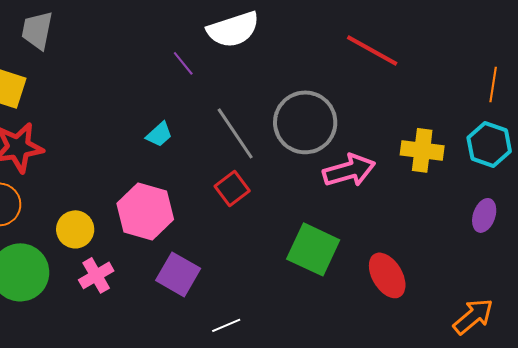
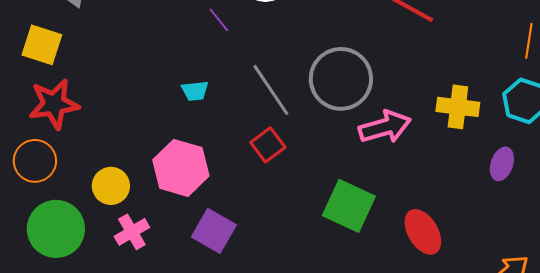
cyan trapezoid: (159, 134) -> (195, 91), turned 36
purple ellipse: (484, 215) -> (502, 164), moved

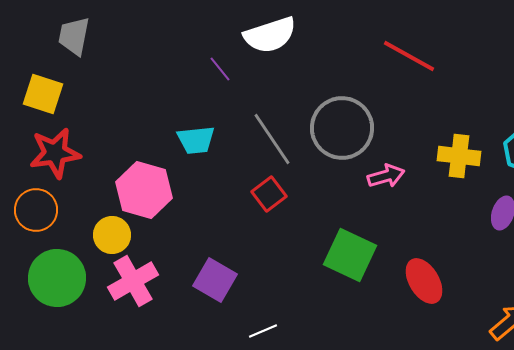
cyan trapezoid: (195, 91) -> (196, 140), size x1.4
pink arrow: (385, 127) -> (386, 176), size x0.7
pink hexagon: (181, 168) -> (144, 190), moved
pink cross: (132, 232) -> (133, 281), size x1.4

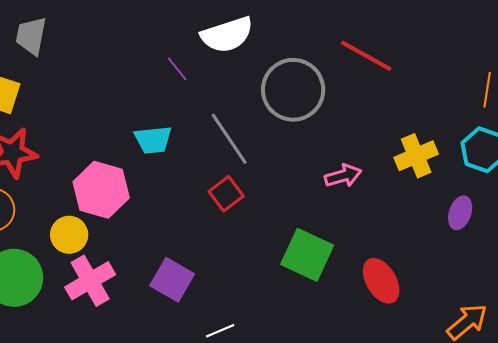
gray circle: (342, 128) -> (293, 90), moved
yellow cross: (459, 156) -> (416, 156), turned -30

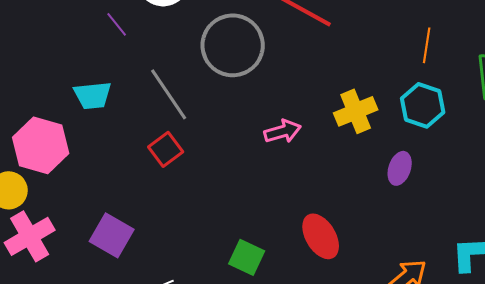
green square: (307, 255) -> (247, 257), moved, size x0.7

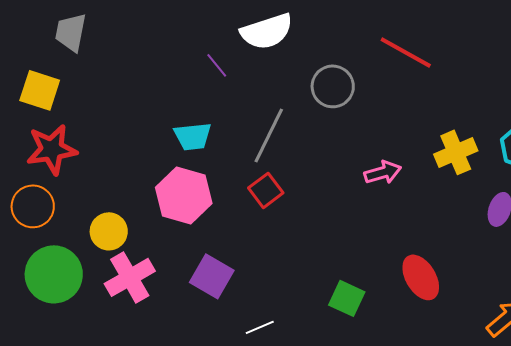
gray circle: (233, 45) -> (333, 86), size x0.7
gray line: (169, 94) -> (269, 135), turned 60
pink hexagon: (41, 145) -> (184, 195), moved

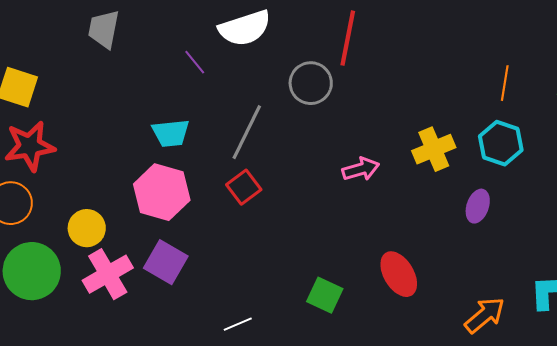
gray trapezoid: (71, 32) -> (104, 29), moved
red line: (406, 52) -> (348, 38), moved, turned 72
purple square: (212, 276) -> (166, 262), moved

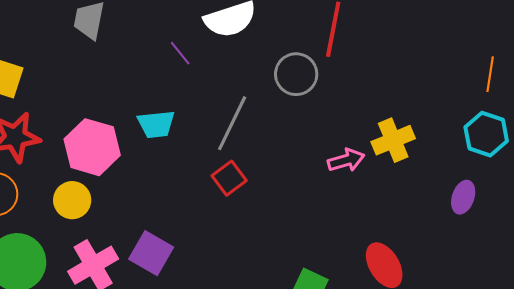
yellow cross: (434, 149) -> (393, 140), moved
pink hexagon: (162, 192) -> (92, 147), moved
yellow circle: (87, 228) -> (72, 200), moved

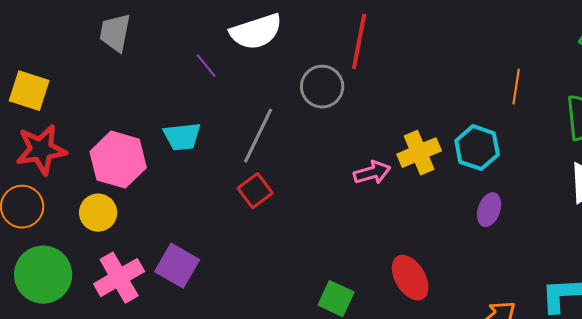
cyan hexagon: (486, 134) -> (477, 148), moved

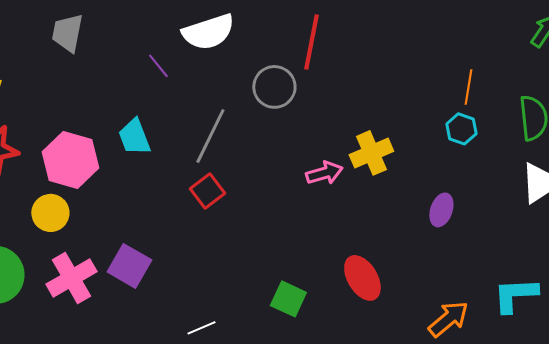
cyan trapezoid: (182, 137) -> (134, 137), turned 75
cyan hexagon: (477, 148) -> (461, 129), moved, size x0.7

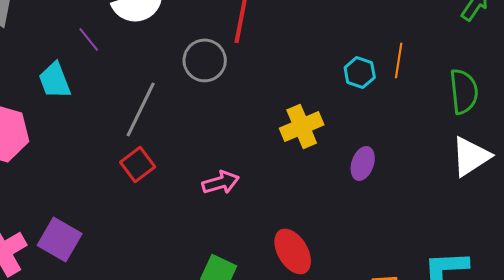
cyan hexagon: (461, 129) -> (360, 72), moved
cyan trapezoid: (134, 137) -> (55, 80), moved
pink arrow: (324, 173) -> (221, 182), moved
purple ellipse: (441, 210) -> (363, 163), moved

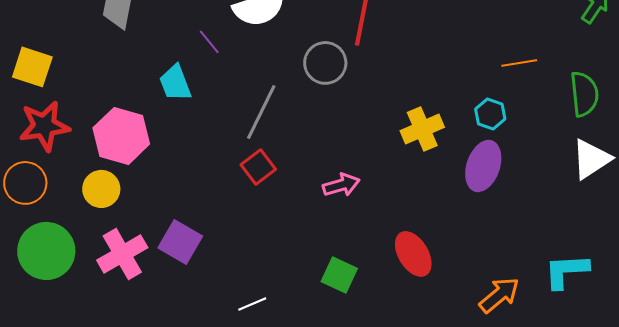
orange line: (399, 60) -> (519, 63), turned 72
cyan hexagon: (360, 72) -> (490, 114), moved
purple ellipse: (363, 163) -> (483, 166), size x1.5

